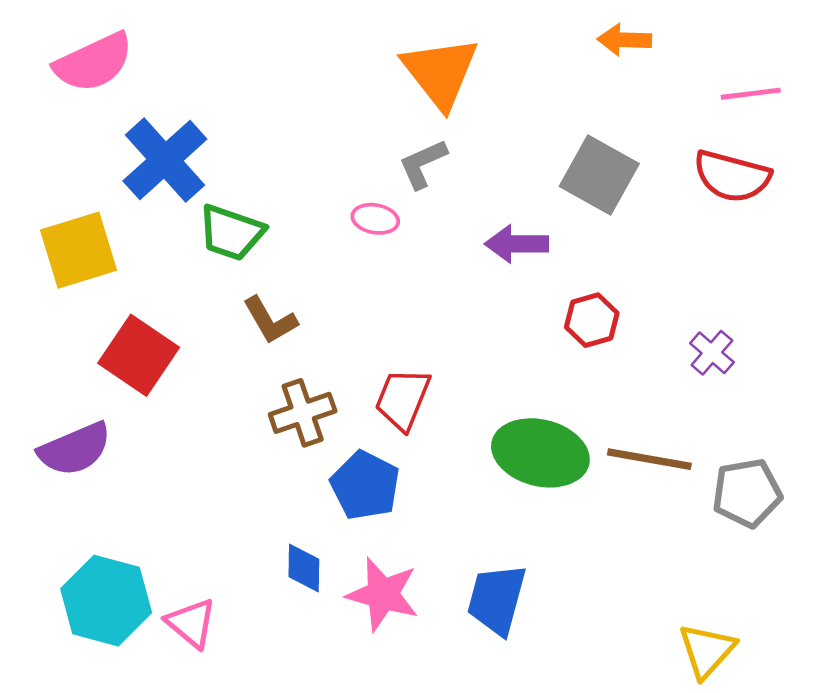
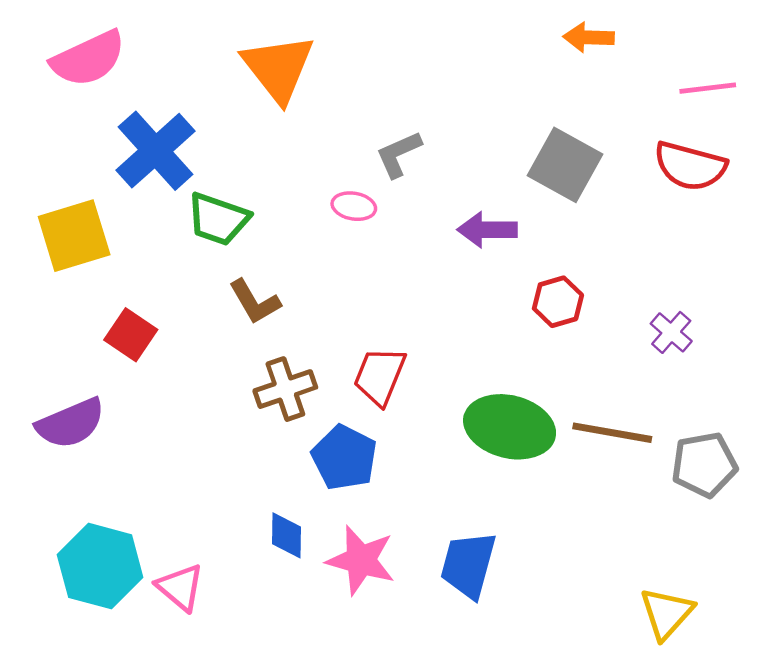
orange triangle: (440, 72) -> (278, 68), moved
red square: (139, 355) -> (131, 335), size x0.7

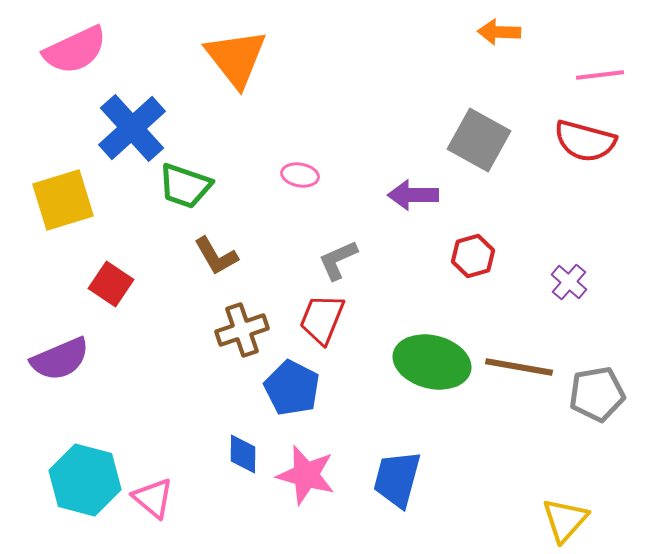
gray L-shape: (399, 154) -> (338, 260), moved

